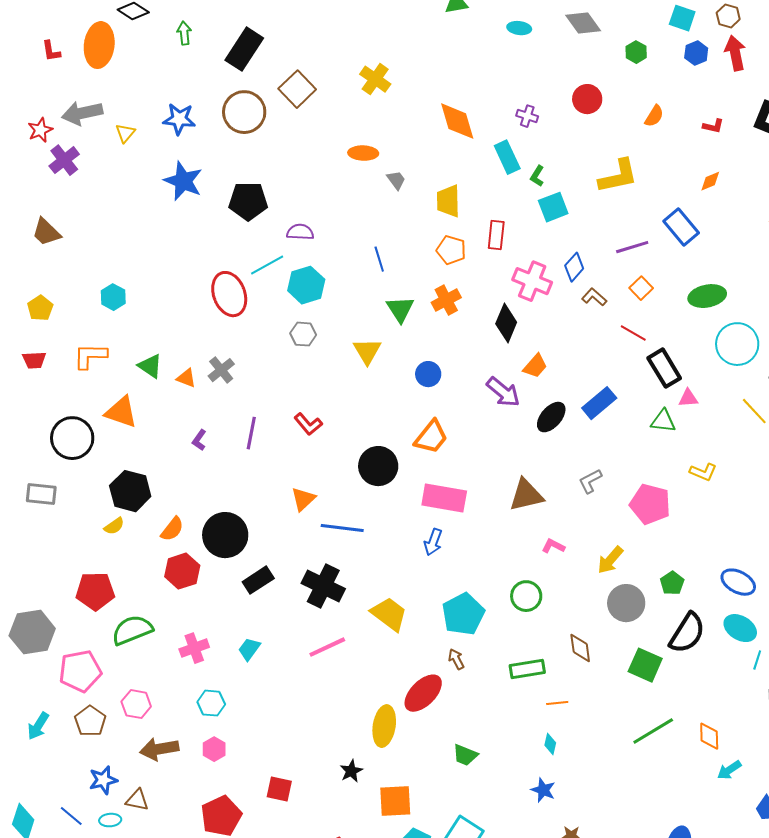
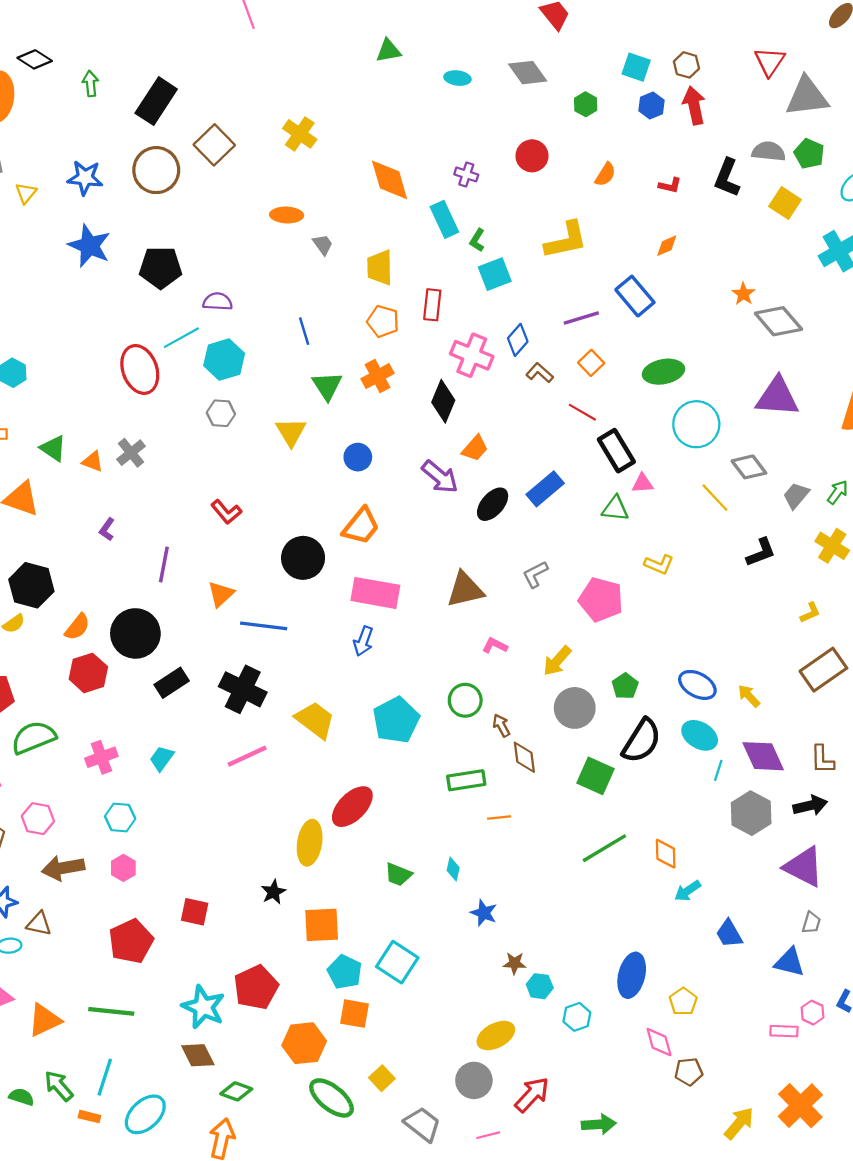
purple line: (251, 433) -> (164, 564), moved
brown arrow: (456, 659) -> (501, 725), moved
cyan diamond: (550, 744) -> (453, 869), moved

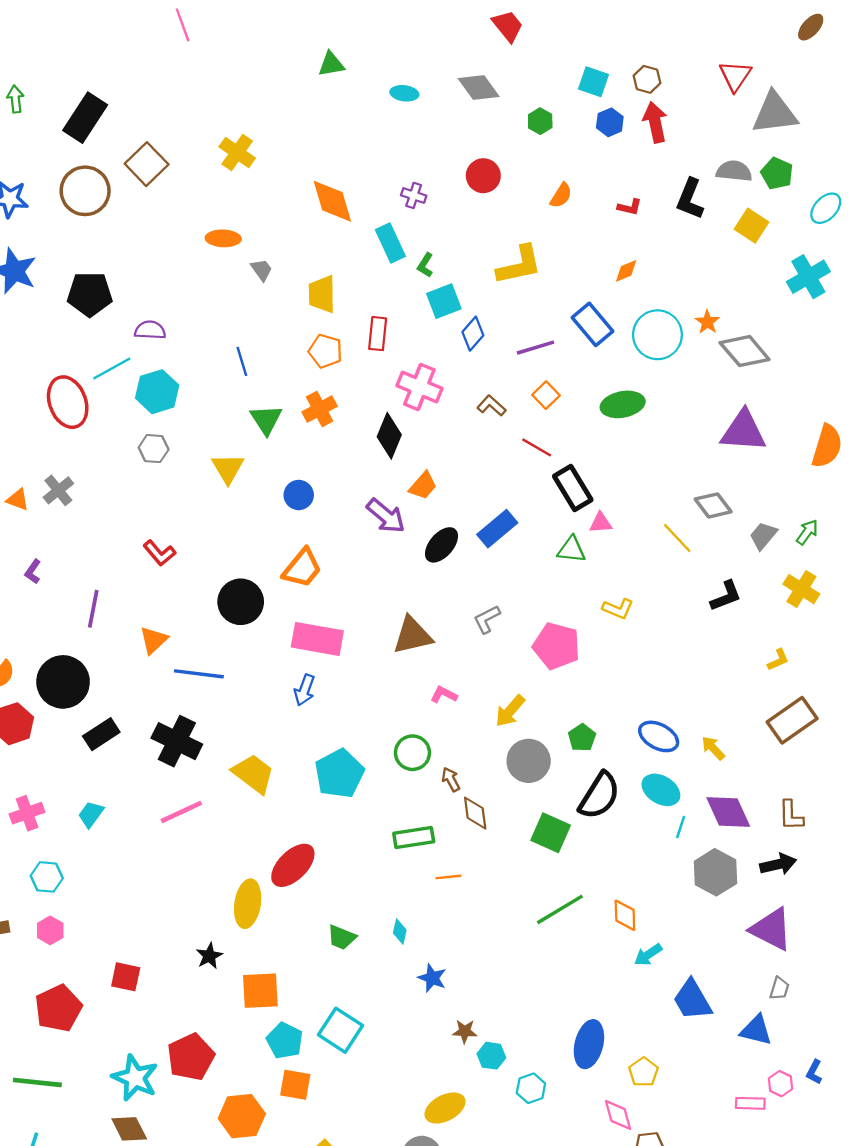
blue diamond: (518, 340) -> (473, 334), moved
cyan circle: (696, 424) -> (657, 335), moved
blue trapezoid: (729, 934) -> (692, 1000), size x1.4

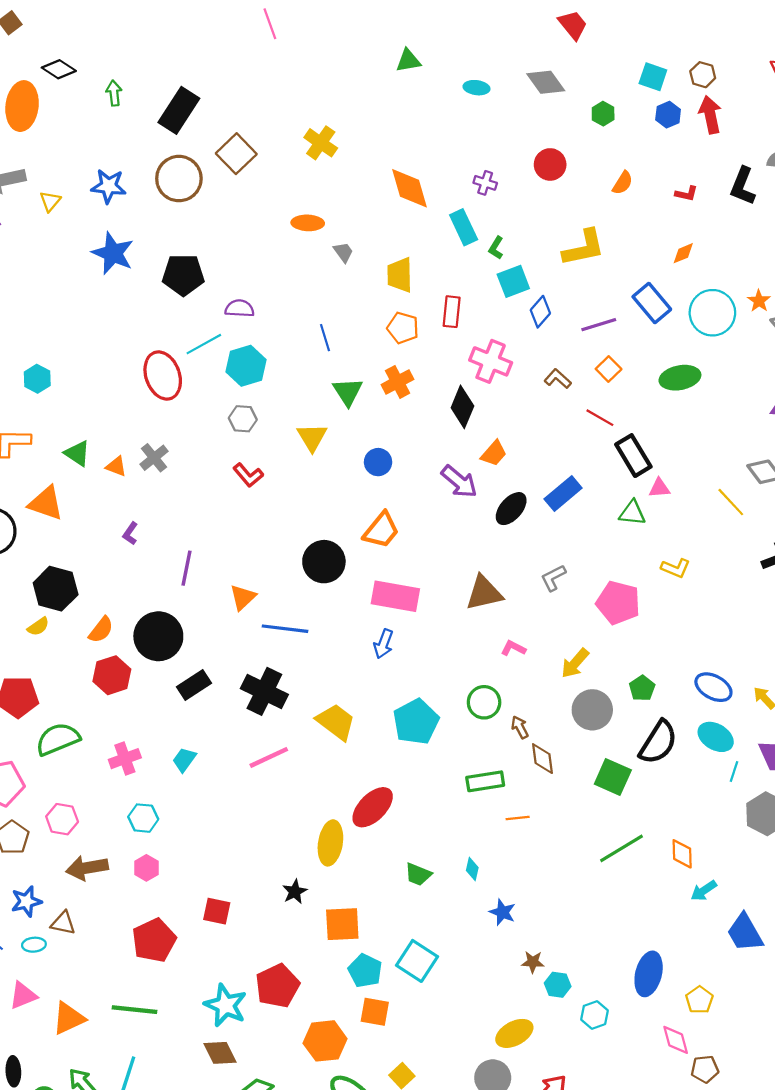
red L-shape: (159, 553) -> (248, 475), moved

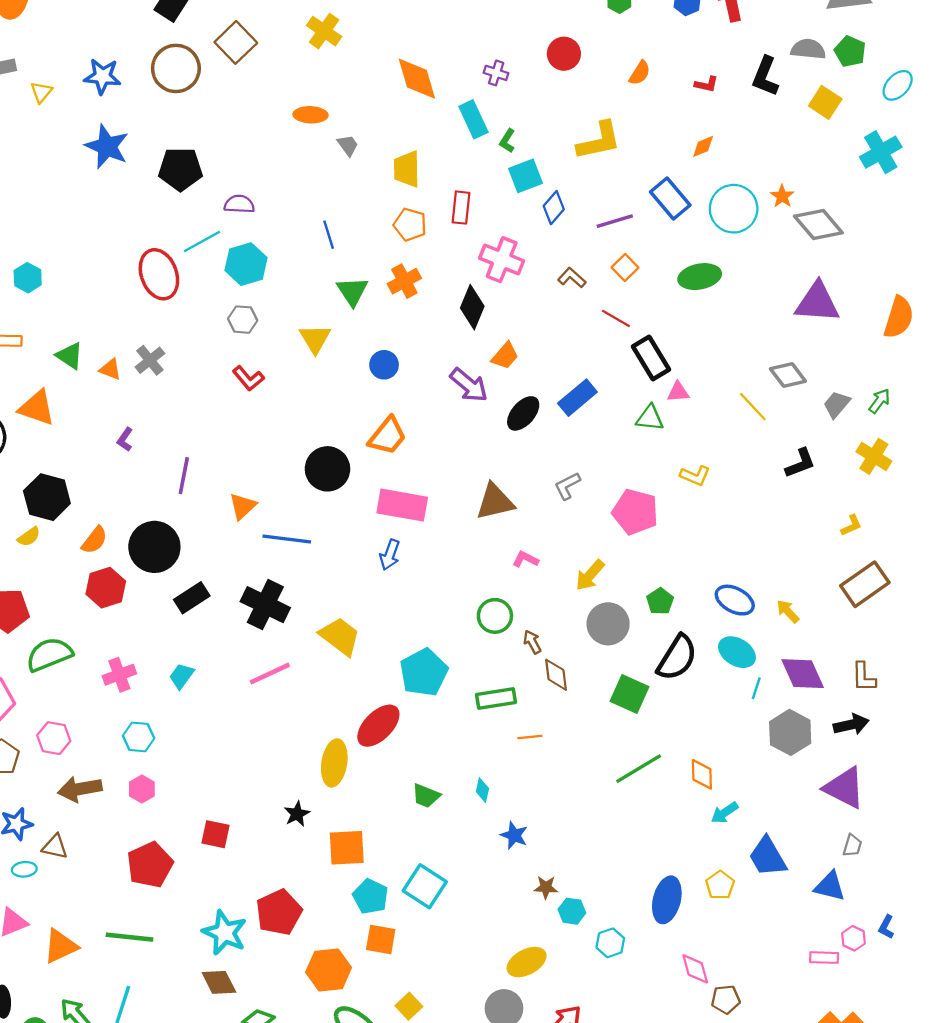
cyan pentagon: (416, 722) -> (424, 672), moved
yellow pentagon: (699, 1000) -> (720, 885), moved

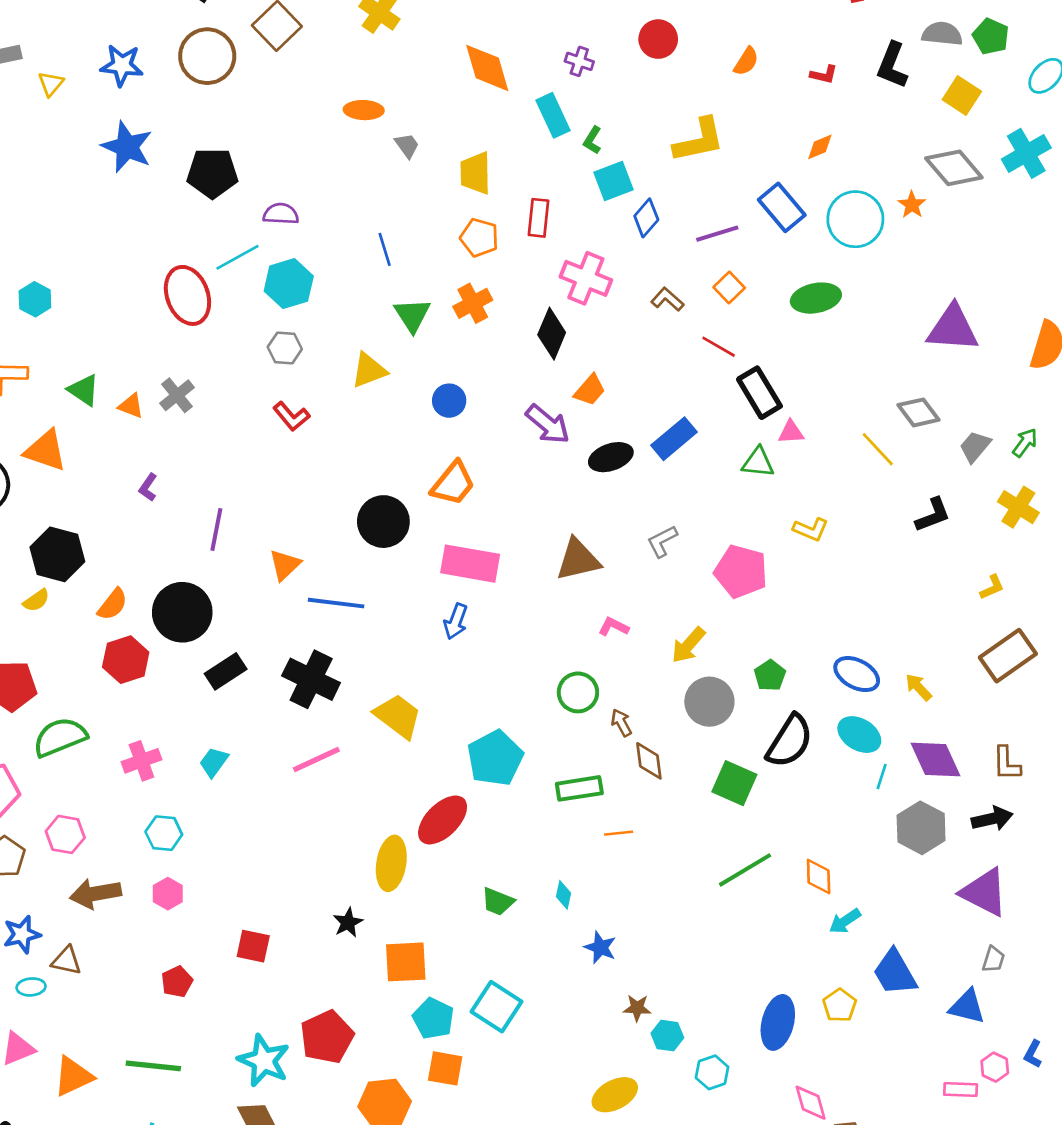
gray diamond: (818, 225) -> (954, 168), moved
yellow triangle: (315, 339) -> (369, 370), turned 40
black ellipse: (523, 413) -> (611, 457), turned 30
red pentagon: (150, 865) -> (177, 982), size x0.6

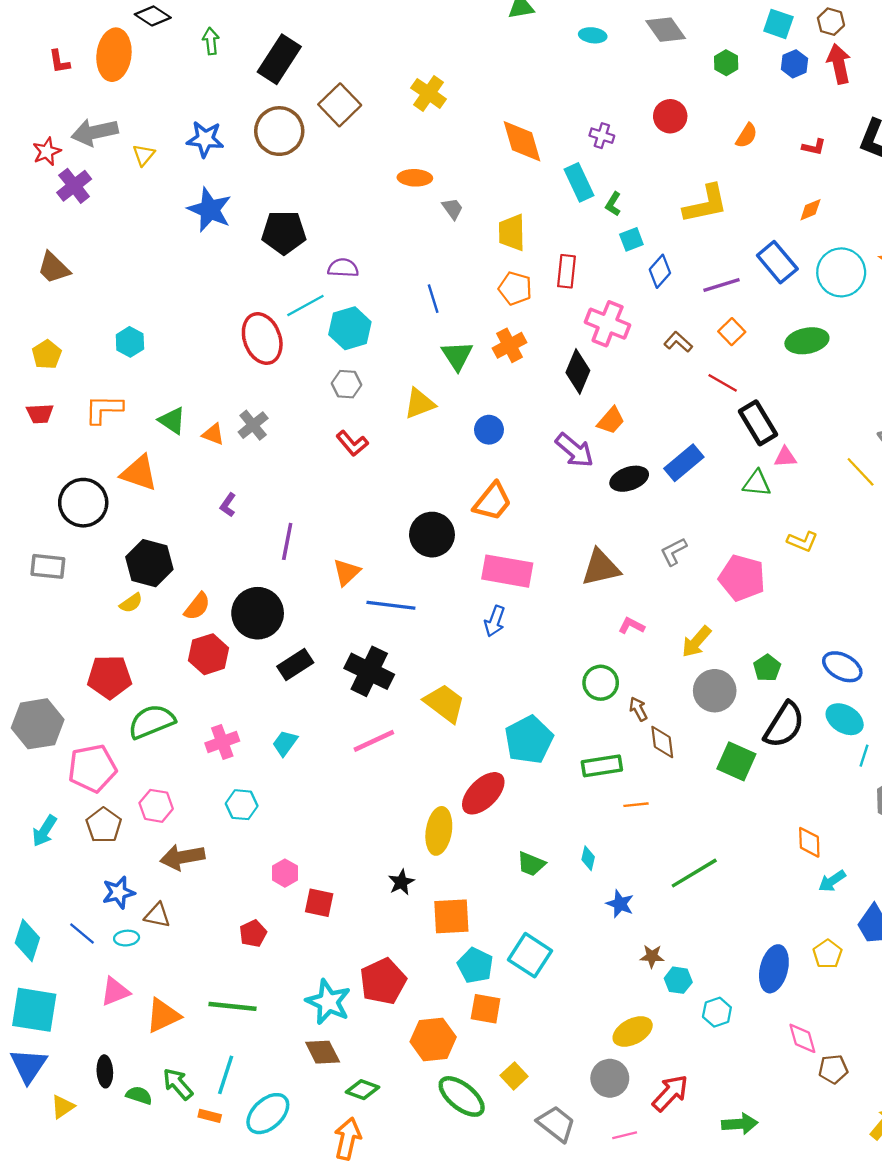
cyan square: (613, 181) -> (631, 239), size x0.7
green line: (745, 870) -> (694, 873), moved
pink hexagon: (168, 894) -> (285, 873), moved

